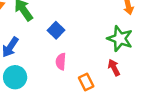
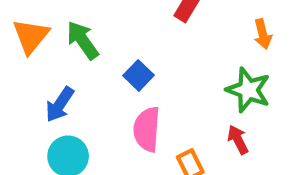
pink semicircle: (61, 62) -> (147, 129), size x1.5

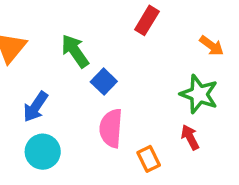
orange arrow: (263, 34) -> (212, 46), turned -40
green arrow: (83, 40) -> (75, 51), moved

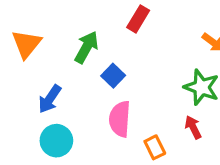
red rectangle: (147, 20) -> (138, 19), moved
green arrow: (75, 51) -> (86, 47), turned 64

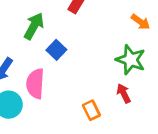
pink semicircle: (120, 119) -> (35, 84), moved

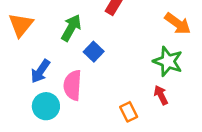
orange arrow: (140, 22) -> (178, 24), size x1.4

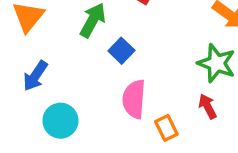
blue arrow: (40, 71) -> (35, 76), moved
pink semicircle: (73, 85) -> (134, 99), moved

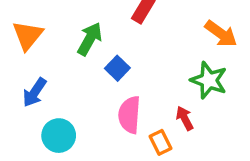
red arrow: (208, 106) -> (185, 118), moved

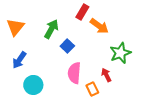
orange arrow: (221, 34) -> (99, 26), moved
green star: (209, 80) -> (120, 53), turned 30

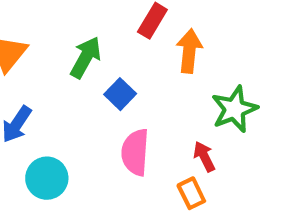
orange arrow: (99, 26) -> (189, 51), turned -120
orange rectangle: (92, 89) -> (191, 193), moved

